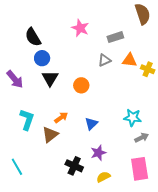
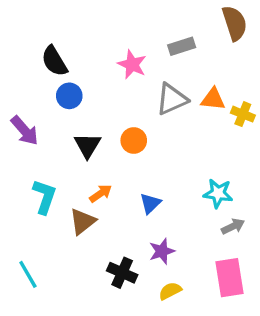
pink star: (80, 28) -> (132, 64), moved
gray rectangle: (115, 37) -> (182, 46), moved
gray triangle: (104, 60) -> (172, 99), size x1.5
black triangle: (50, 78) -> (87, 145), moved

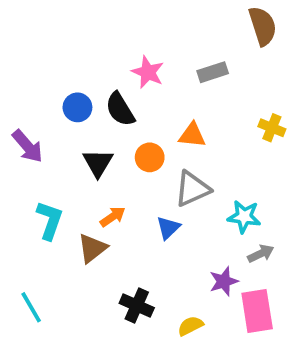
gray rectangle: (182, 46) -> (213, 72), moved
black semicircle: (54, 61) -> (120, 109), moved
gray triangle: (172, 99) -> (192, 189), moved
orange triangle: (213, 99) -> (192, 135), moved
purple star: (162, 251) -> (224, 281), moved

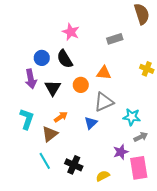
pink star: (148, 72) -> (71, 32), moved
purple arrow: (27, 146) -> (31, 79), moved, turned 30
cyan line: (31, 307) -> (45, 161), moved

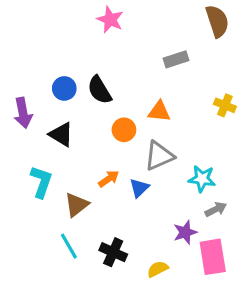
pink star: (71, 32) -> (110, 20), moved
purple arrow: (31, 79) -> (23, 113), moved
black triangle: (53, 88) -> (61, 134), moved, turned -30
orange arrow: (61, 117) -> (109, 179), moved

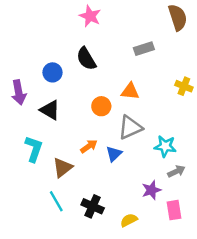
black semicircle: (99, 90) -> (86, 59), moved
pink rectangle: (213, 257) -> (174, 210), size x0.7

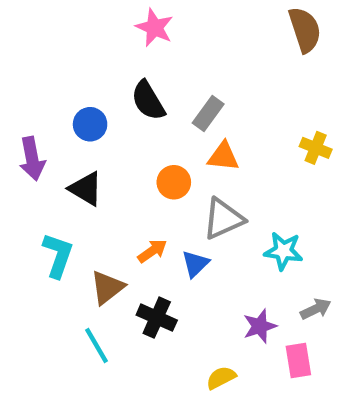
gray rectangle: (144, 49) -> (208, 113), moved, turned -36
gray arrow: (176, 171) -> (316, 309), moved
black cross: (93, 206) -> (157, 318), moved

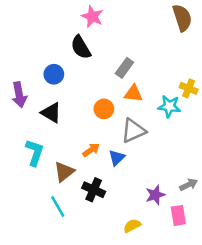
black semicircle: (148, 101) -> (81, 47), moved
cyan star: (283, 251) -> (169, 106), moved

